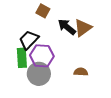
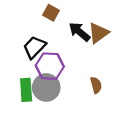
green rectangle: (22, 58) -> (26, 90), moved
brown semicircle: (81, 72) -> (96, 85), turned 72

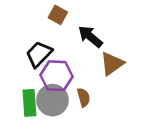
brown triangle: (98, 33) -> (112, 64), moved
brown semicircle: (96, 85) -> (84, 97), moved

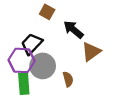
purple hexagon: (57, 76) -> (22, 60), moved
gray circle: (52, 100) -> (43, 66), moved

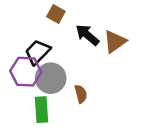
brown triangle: (91, 52) -> (115, 42), moved
green rectangle: (24, 84) -> (42, 110), moved

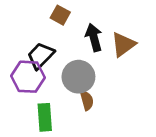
black arrow: (87, 35) -> (94, 37), turned 35
gray circle: (51, 78) -> (78, 77), moved

